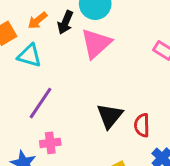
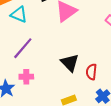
black triangle: (110, 116) -> (70, 63), turned -30

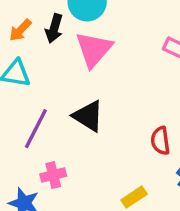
black triangle: (70, 63) -> (88, 116), moved

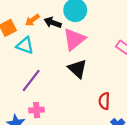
black arrow: (54, 28) -> (53, 23), turned 84
black triangle: (88, 116) -> (77, 69), moved

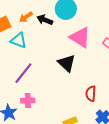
pink triangle: (74, 39) -> (80, 37), moved, turned -50

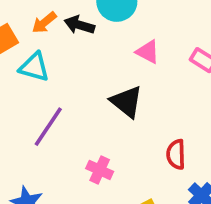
pink triangle: (80, 37) -> (148, 52), size x0.6
pink cross: (28, 101) -> (100, 170), moved, turned 32

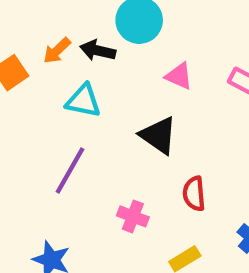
cyan triangle: (34, 67) -> (83, 101), moved
red semicircle: (176, 154) -> (194, 194), moved

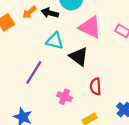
pink triangle: (179, 76) -> (90, 27), size x1.6
cyan triangle: (83, 101) -> (55, 41), moved

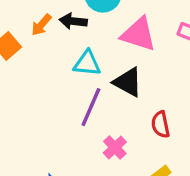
purple line: (34, 73) -> (91, 107), moved
pink cross: (64, 97) -> (115, 147), turned 32

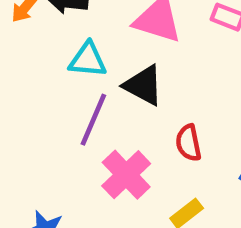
pink cross: (115, 147) -> (126, 175), size x1.5

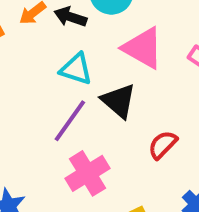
red semicircle: (188, 143) -> (163, 145), moved, turned 44

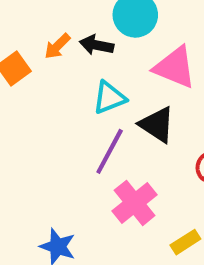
cyan triangle: (76, 69) -> (109, 98), turned -32

